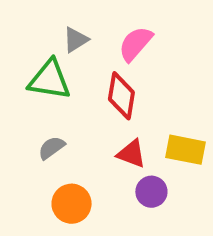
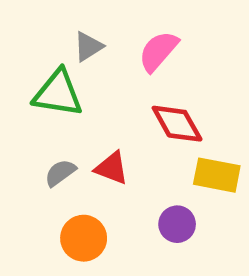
red diamond: (121, 96) -> (177, 124), moved, turned -39
red triangle: (131, 154) -> (112, 168), moved

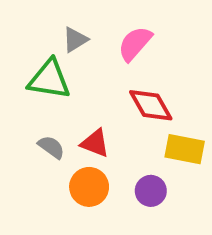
gray semicircle: (60, 173) -> (51, 147), turned 72
orange circle: (84, 238) -> (89, 187), moved

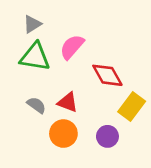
gray triangle: (75, 40) -> (32, 24), moved
pink semicircle: (135, 44) -> (72, 47), moved
yellow rectangle: (185, 149) -> (132, 107), turned -64

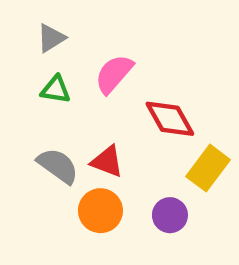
green triangle: (35, 57) -> (56, 90), size x0.6
gray semicircle: (36, 105) -> (58, 166), size x1.4

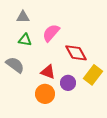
gray triangle: (51, 38) -> (23, 17), turned 32
gray semicircle: (58, 166) -> (15, 65), moved
purple circle: (170, 215) -> (68, 83), moved

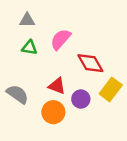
gray semicircle: (15, 65) -> (18, 94), moved

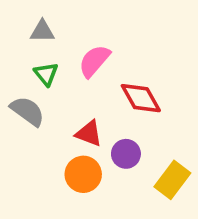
green triangle: (29, 48) -> (46, 74), turned 42
yellow rectangle: (111, 89) -> (172, 180), moved
gray semicircle: (18, 94) -> (27, 111), moved

